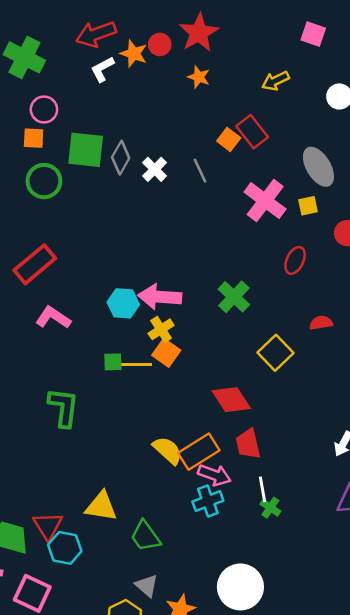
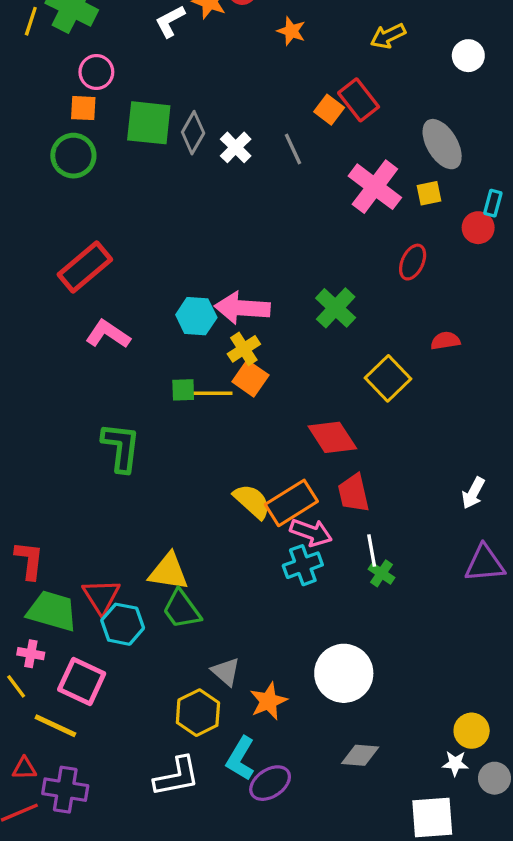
green circle: (44, 181) -> (73, 156), moved
green trapezoid: (145, 536) -> (182, 609), moved

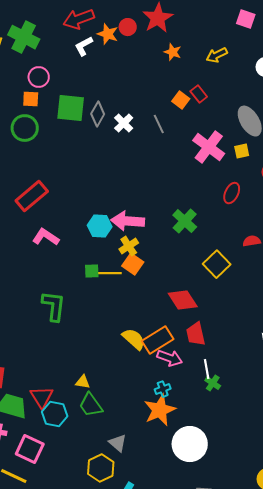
orange star: (291, 31) -> (173, 52), moved
red rectangle: (359, 100) -> (199, 94), size x0.7
cyan cross: (303, 565) -> (163, 389), moved, size x0.7
yellow triangle: (168, 572) -> (83, 382), size x0.6
orange star: (268, 701) -> (160, 410), moved, size x1.4

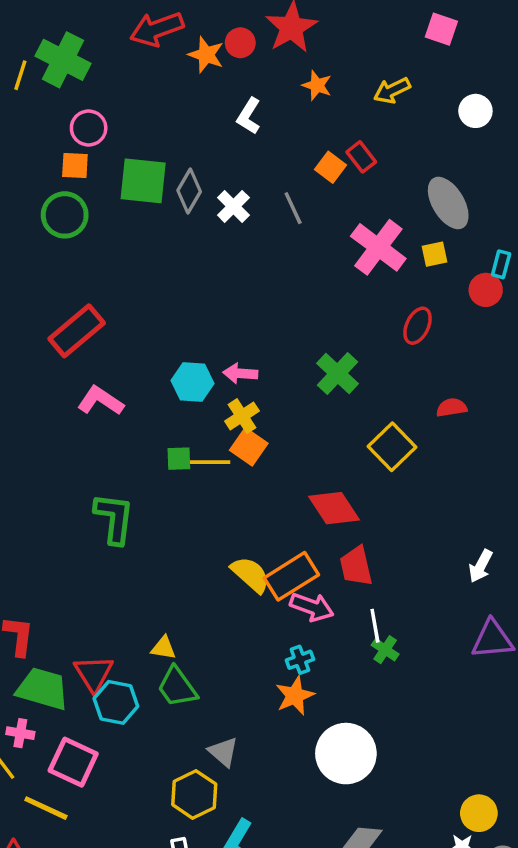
white L-shape: (84, 46) -> (249, 116), moved, turned -30
pink arrow: (128, 221) -> (240, 373), size x0.6
orange star: (160, 410) -> (295, 696), size x0.7

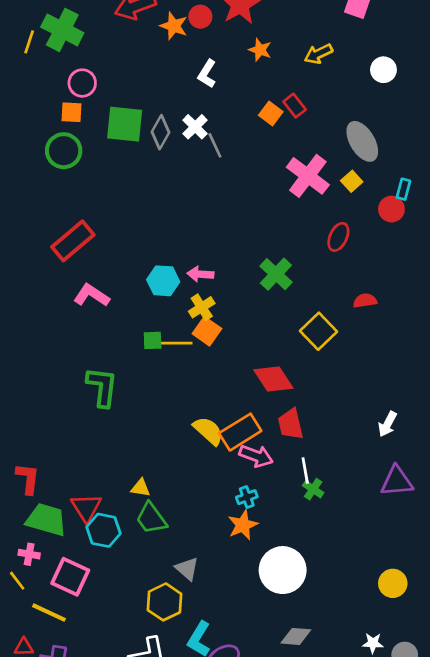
white cross: (233, 206) -> (195, 127), moved
gray line: (293, 208) -> (215, 145), moved
yellow square: (435, 254) -> (352, 181), turned -30
yellow circle: (479, 813) -> (393, 583), moved

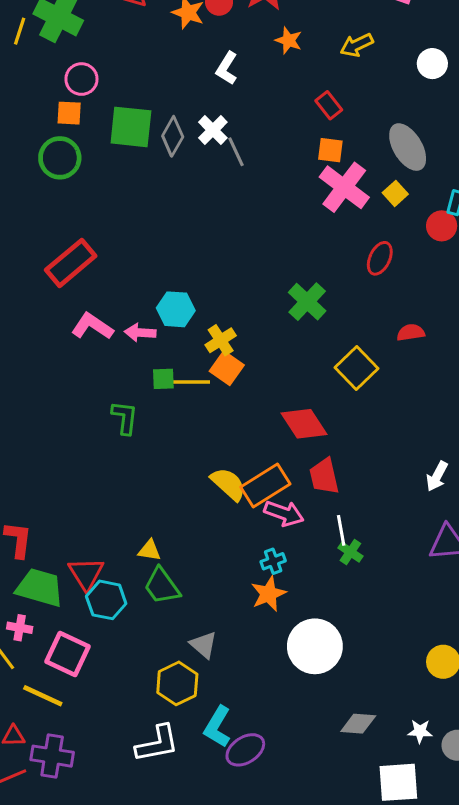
orange square: (271, 114) -> (330, 150), moved, turned -30
pink arrow: (200, 274) -> (140, 333), moved
green L-shape: (102, 387) -> (125, 418), moved, size x0.7
gray diamond: (296, 636) -> (358, 724), moved

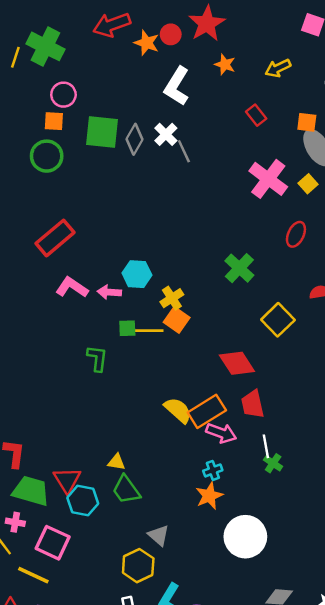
white L-shape: (227, 68) -> (177, 86), size x1.5
orange square: (330, 150) -> (307, 122), moved

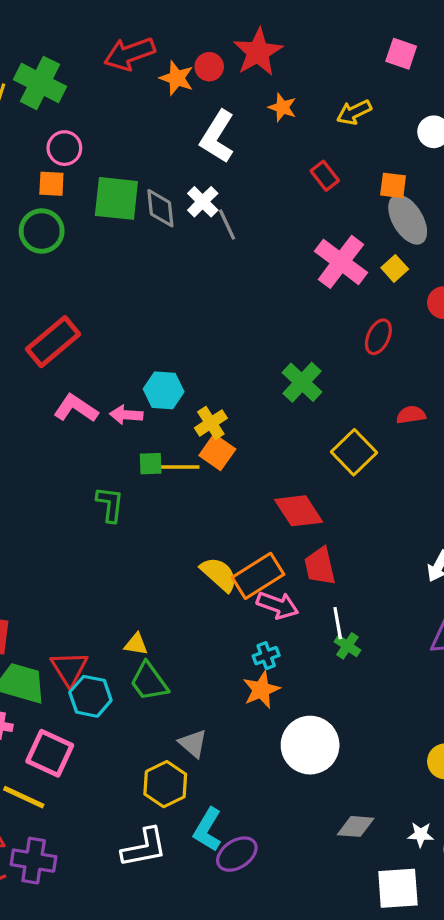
gray diamond: (135, 139) -> (160, 208), turned -36

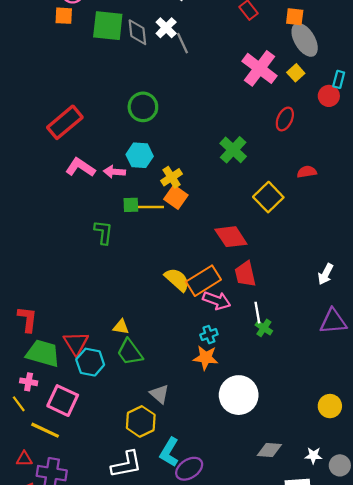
green circle: (42, 231) -> (143, 107), moved
orange star: (261, 690) -> (206, 358), turned 30

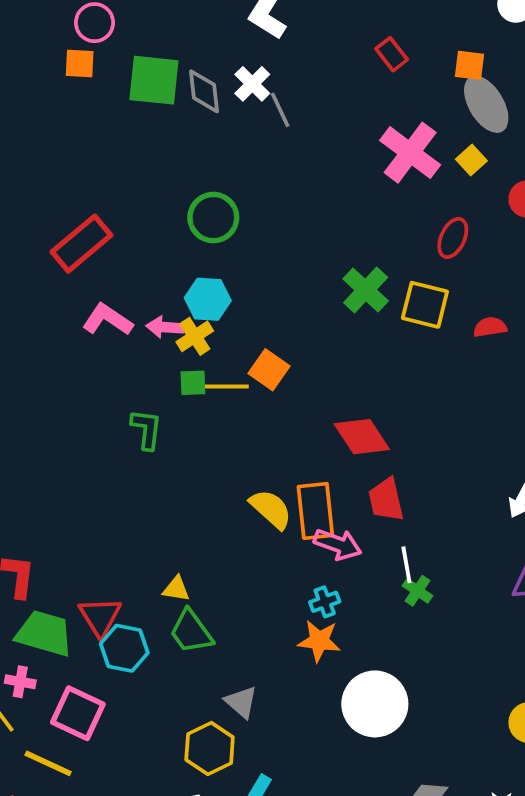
yellow cross: (172, 177) -> (195, 336), moved
yellow square: (268, 197) -> (425, 305), moved, turned -32
orange rectangle: (203, 281) -> (315, 511), turned -64

